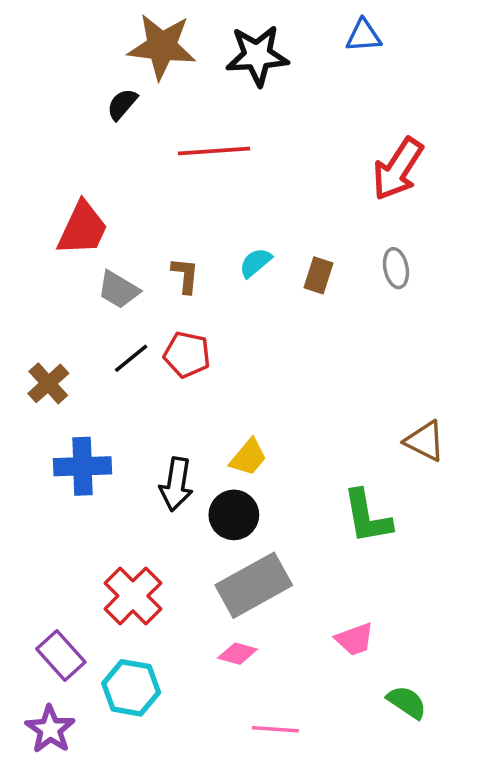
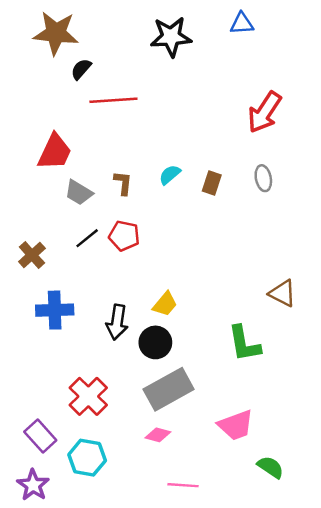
brown star: (162, 47) -> (56, 33), moved
red line: (214, 151) -> (113, 100), moved
pink trapezoid: (355, 639) -> (236, 425), size x1.4

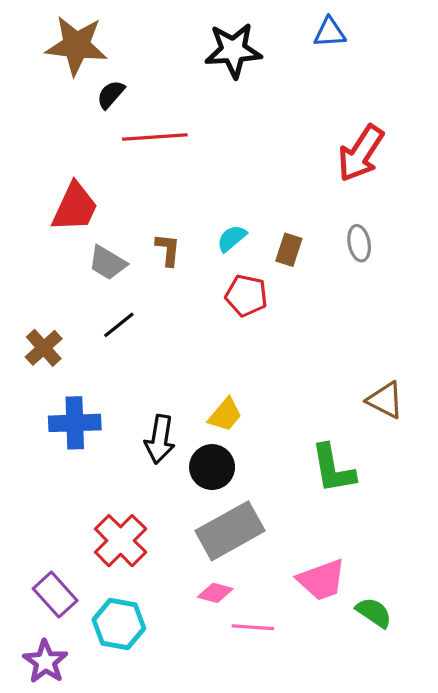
red pentagon: (124, 236) -> (246, 295), moved
green semicircle: (271, 467) -> (374, 613), moved
pink line: (183, 485) -> (253, 627), moved

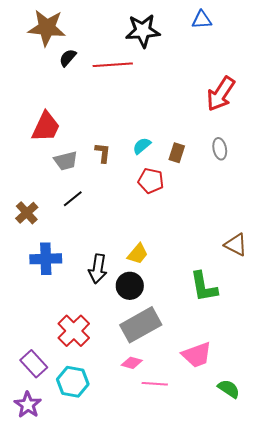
red line: (155, 137) -> (113, 65), moved
gray trapezoid: (107, 263) -> (66, 161), turned -45
green semicircle: (374, 613) -> (229, 389), moved

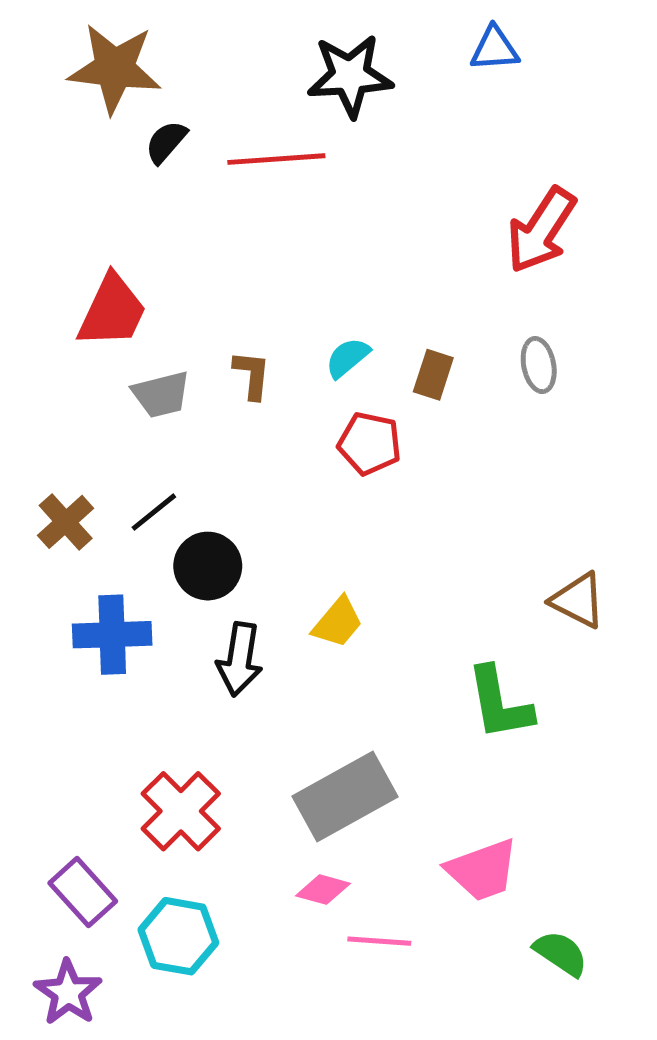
black line: (73, 199) -> (154, 512), moved
black circle: (130, 286) -> (208, 566), moved

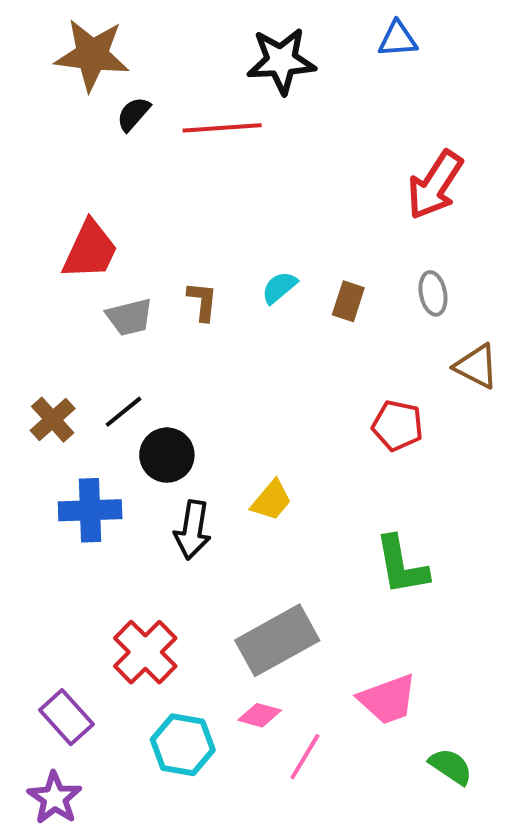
red pentagon: (370, 443) -> (398, 425), moved
brown triangle: (578, 600) -> (476, 366), moved
cyan hexagon: (178, 936) -> (183, 745), moved
pink line: (379, 941) -> (305, 757), turned -63

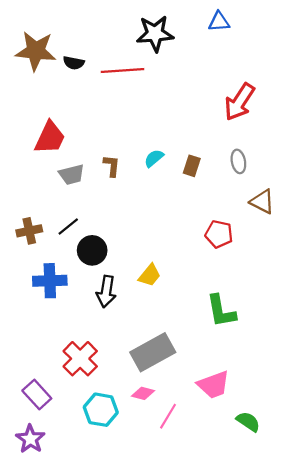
brown star: (92, 55) -> (36, 51), moved
black semicircle: (133, 114) -> (74, 63), turned -120
brown cross: (53, 420) -> (29, 231), turned 30

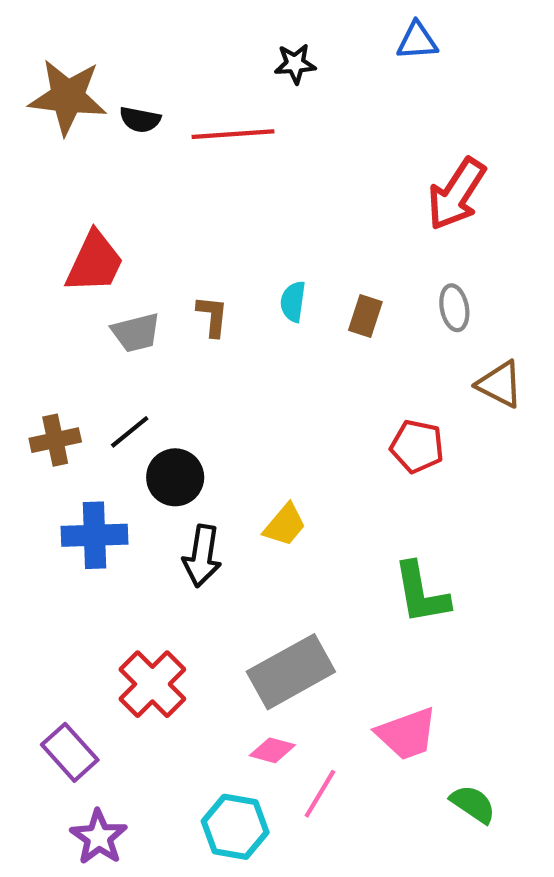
black star: (155, 34) -> (295, 64), size x0.6
cyan semicircle: (154, 158) -> (293, 302), turned -42
cyan hexagon: (101, 410) -> (235, 827), moved
purple star: (30, 439) -> (99, 837), moved

